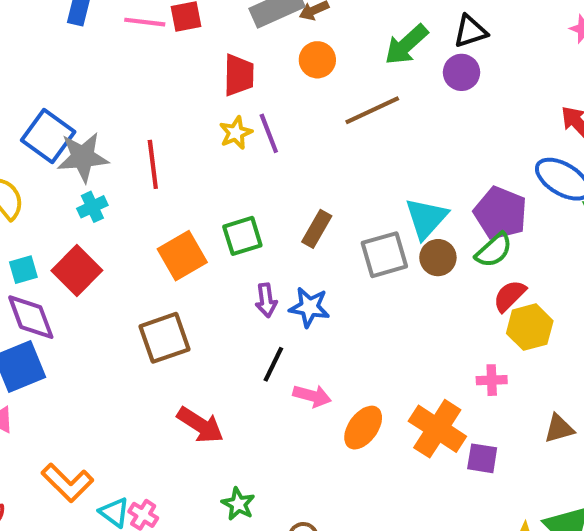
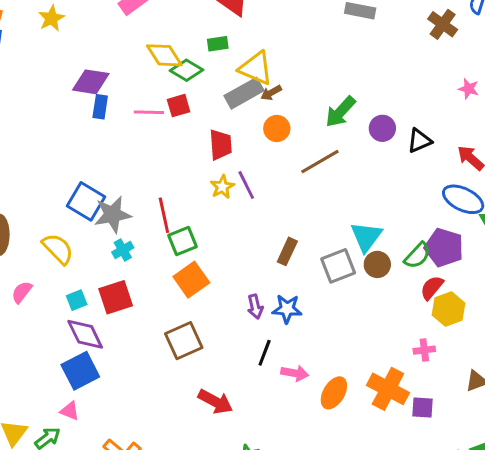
black triangle: (470, 31) -> (420, 141), moved
purple pentagon: (501, 213) -> (444, 248), moved
green square: (242, 236) -> (182, 241), moved
red square: (77, 270) -> (116, 297), turned 32

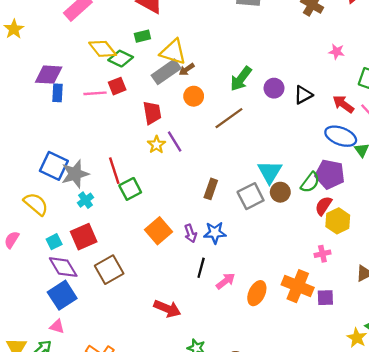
orange square: (191, 280) -> (158, 231), moved
brown square: (184, 341) -> (109, 270), moved
pink arrow: (295, 373) -> (226, 281), turned -42

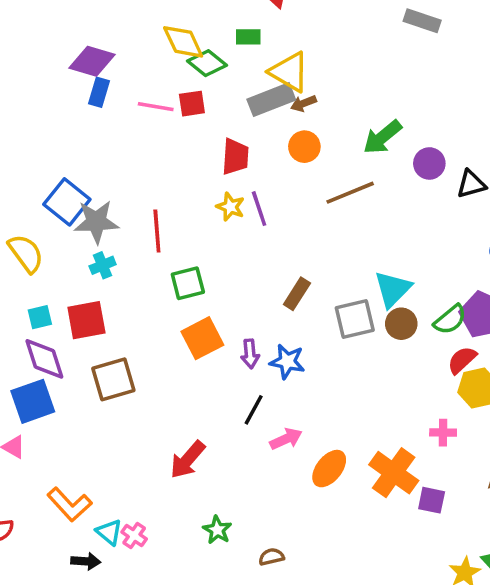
yellow star: (156, 145) -> (230, 207), turned -30
green square: (130, 189) -> (188, 283), moved
red arrow: (167, 309) -> (188, 460), turned 95

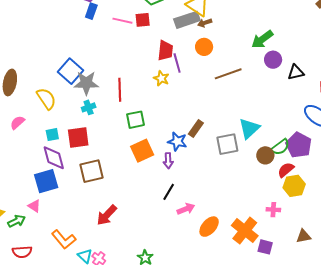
green arrow: (382, 137) -> (262, 39), moved
purple line: (259, 209) -> (177, 63), moved
brown circle: (401, 324) -> (265, 155), moved
blue star: (287, 362) -> (177, 142), moved
red arrow: (188, 460) -> (107, 215), moved

